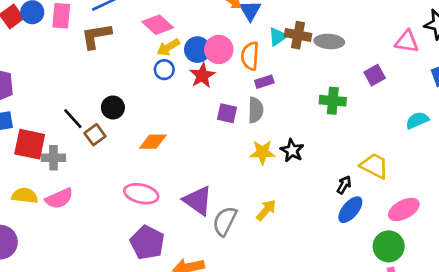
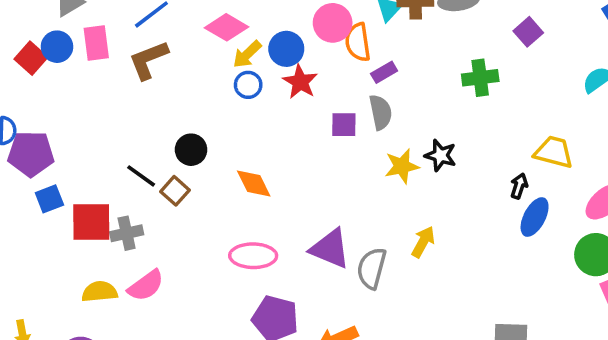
pink circle: (219, 49) -> (333, 23), moved
orange diamond: (153, 142) -> (254, 184), turned 76

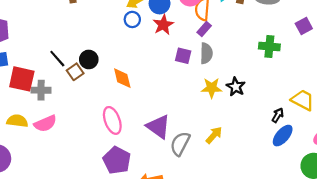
purple rectangle: (384, 72) -> (204, 29), moved, turned -32
black circle: (191, 150) -> (89, 59), moved
pink ellipse: (253, 256) -> (112, 120), turned 56

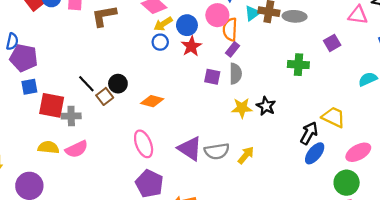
orange diamond: (122, 78) -> (152, 101), turned -60
black arrow: (278, 115) -> (309, 133), size x1.5
gray semicircle: (180, 144) -> (217, 151), moved, turned -125

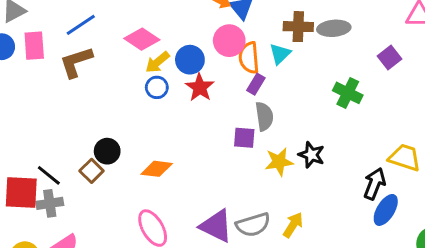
cyan triangle: (252, 13) -> (280, 54), moved
green cross: (298, 65) -> (348, 93), turned 30
purple square: (212, 77) -> (244, 138), moved
black line: (86, 84) -> (49, 175), moved

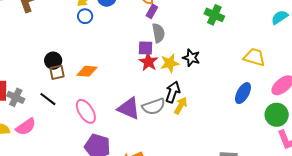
red star: (200, 87) -> (148, 62), moved
brown square: (92, 171) -> (57, 72), moved, turned 35
black line: (49, 175) -> (48, 99), moved
black arrow: (374, 184) -> (173, 92), moved
gray cross: (50, 203) -> (16, 97), turned 36

